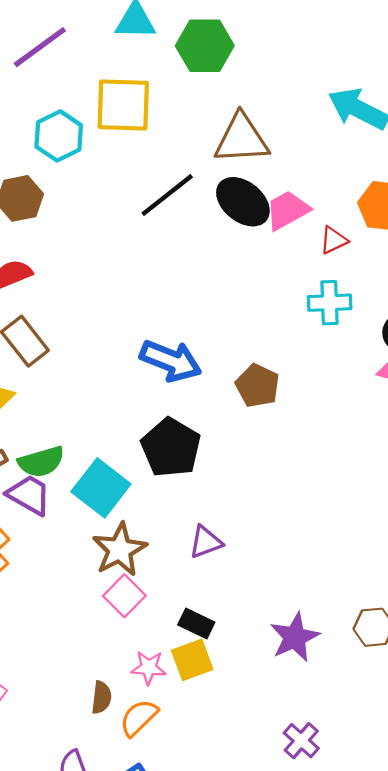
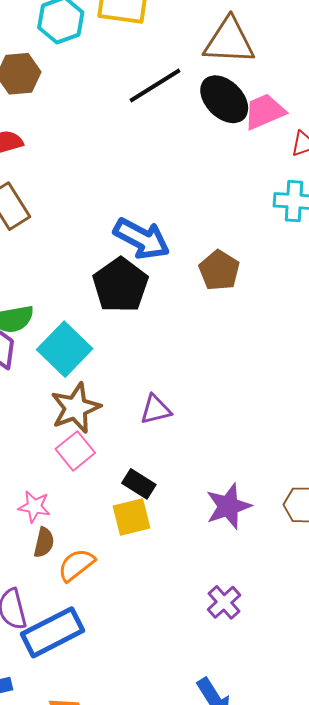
black pentagon: (171, 448) -> (120, 285), moved
pink star: (149, 668) -> (34, 507), moved

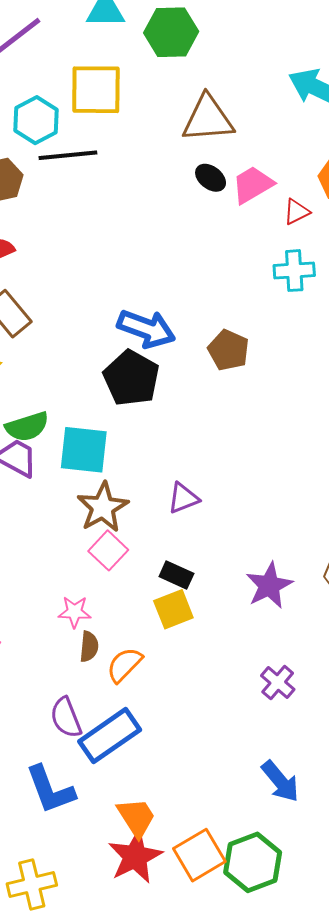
black line: (155, 85) -> (68, 155), moved, turned 34
black ellipse: (224, 99) -> (211, 178), size x0.6
cyan square: (65, 349) -> (84, 450), turned -30

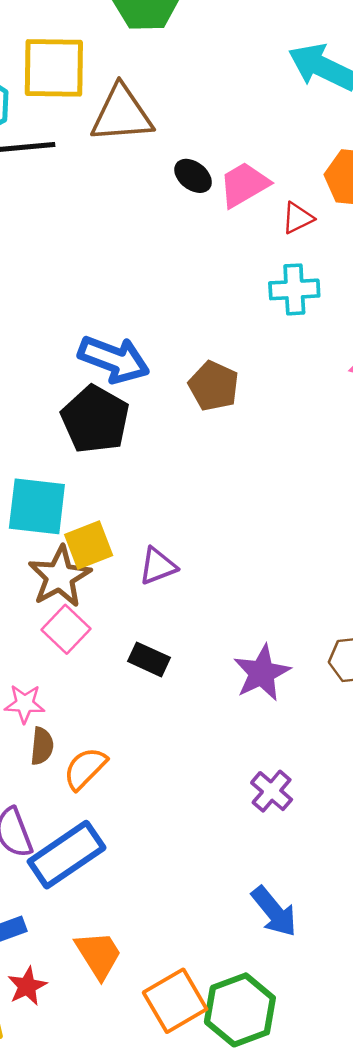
brown triangle: (208, 119) -> (122, 114), moved
yellow square: (173, 609) -> (89, 545), moved
red star: (135, 857) -> (27, 986), moved, size x0.6

